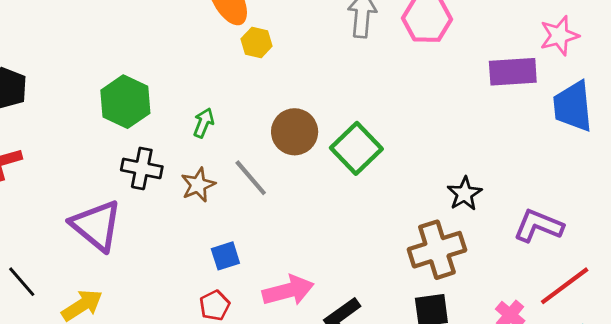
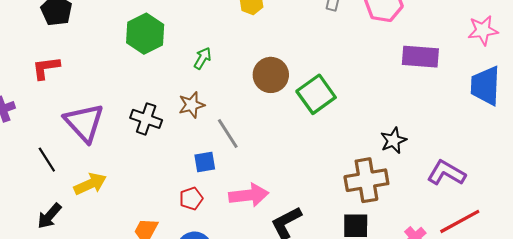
purple rectangle: (513, 72) -> (420, 57), moved
black cross: (142, 168) -> (146, 119), moved
gray line: (251, 178) -> (228, 134), moved
purple triangle: (96, 225) -> (84, 123), moved

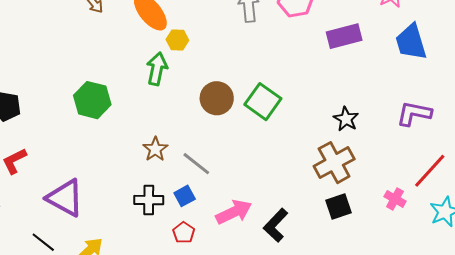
green arrow: (203, 58) -> (157, 69), moved, size x1.5
black cross: (146, 119) -> (149, 200), moved
purple L-shape: (446, 173) -> (414, 114), moved

